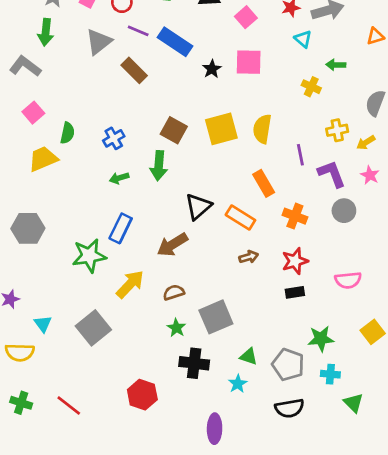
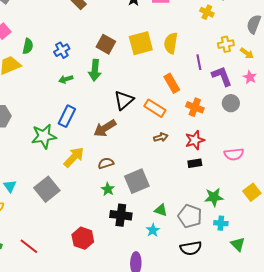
yellow arrow: (366, 143) -> (247, 53), turned -112

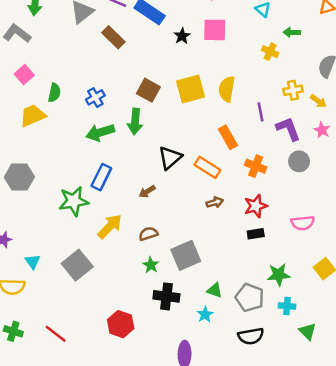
green arrow: (66, 79) -> (100, 132), size x1.6
brown arrow: (105, 128) -> (147, 191), size x0.6

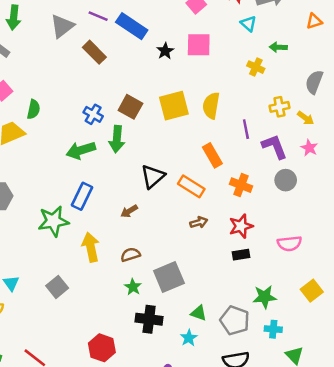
blue cross: (95, 97) -> (93, 114), moved, turned -30
yellow arrow: (110, 226) -> (91, 247), turned -56
gray square: (77, 265) -> (57, 287), size x0.7

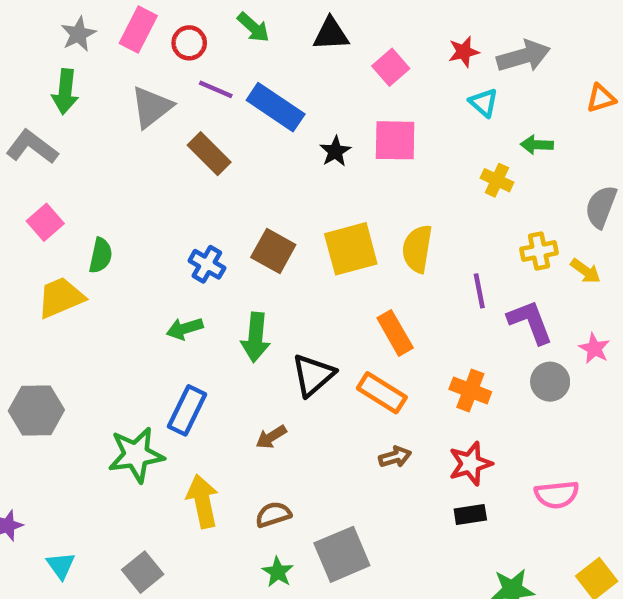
green arrow: (117, 139) -> (256, 337), moved
pink star: (309, 148) -> (594, 348), moved
green arrow: (81, 150) -> (185, 329), size x0.7
orange rectangle: (212, 155) -> (395, 333), moved

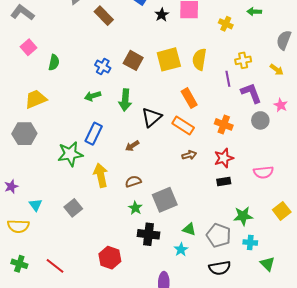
yellow cross: (497, 180) -> (226, 24), moved
yellow cross: (539, 251) -> (243, 60), moved
yellow trapezoid: (61, 298) -> (36, 99), moved

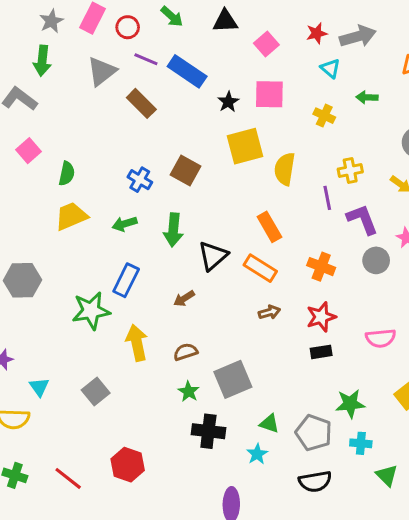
yellow square: (169, 59) -> (245, 146), moved
yellow trapezoid: (36, 99) -> (71, 216), moved
red hexagon: (110, 258) -> (128, 465), moved

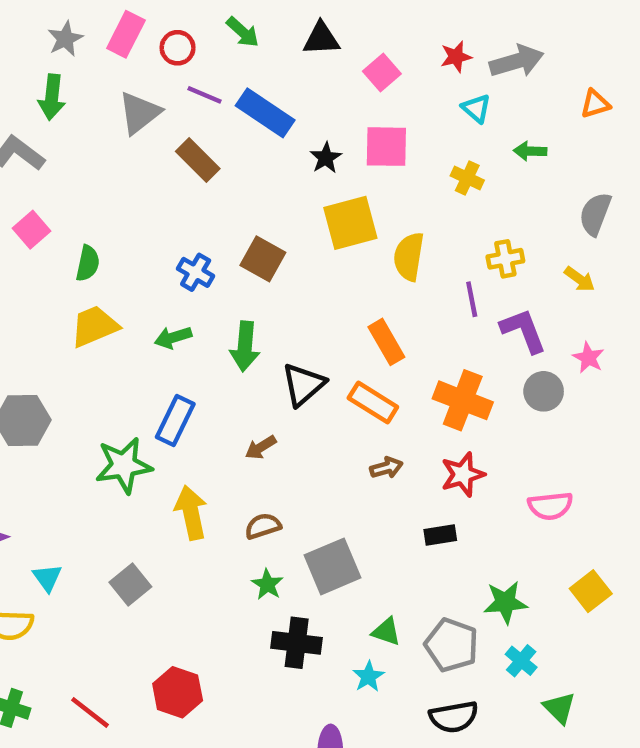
orange cross: (321, 267) -> (463, 400), size x1.4
black rectangle: (321, 352) -> (440, 535), moved
cyan cross: (361, 443) -> (521, 661), turned 35

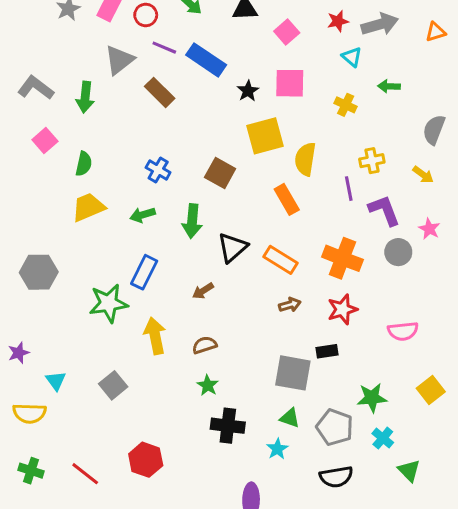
green arrow: (52, 97) -> (85, 97), moved
orange triangle: (595, 104) -> (435, 32), moved
brown square: (263, 259) -> (220, 173), moved
orange rectangle: (386, 342) -> (287, 199), moved
gray square: (332, 566) -> (293, 373), moved, turned 33

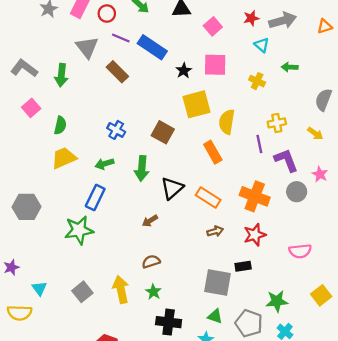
gray triangle: (119, 60) -> (87, 47), turned -30
blue rectangle: (144, 272) -> (95, 198), moved
yellow arrow: (155, 336) -> (121, 289), moved

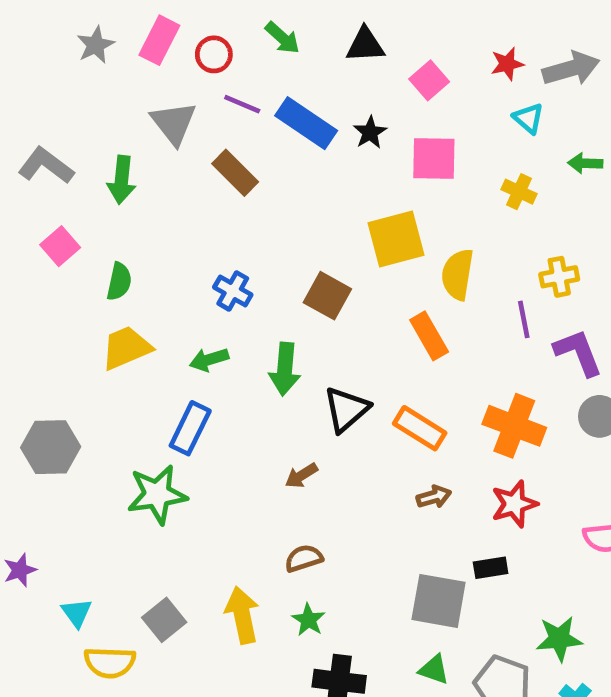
black star: (184, 71) -> (370, 132), moved
yellow semicircle: (20, 313) -> (110, 662), moved

